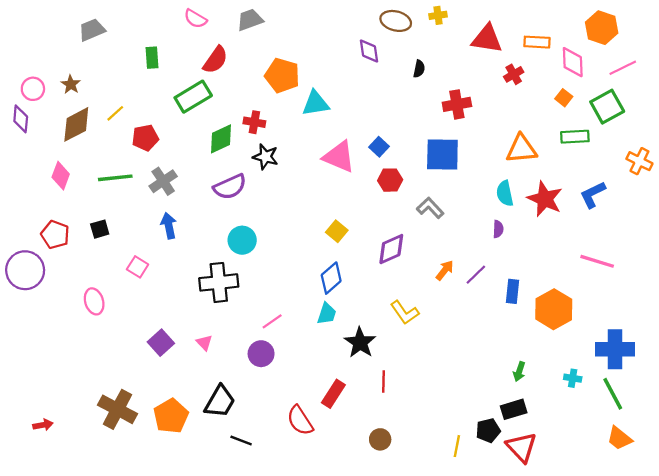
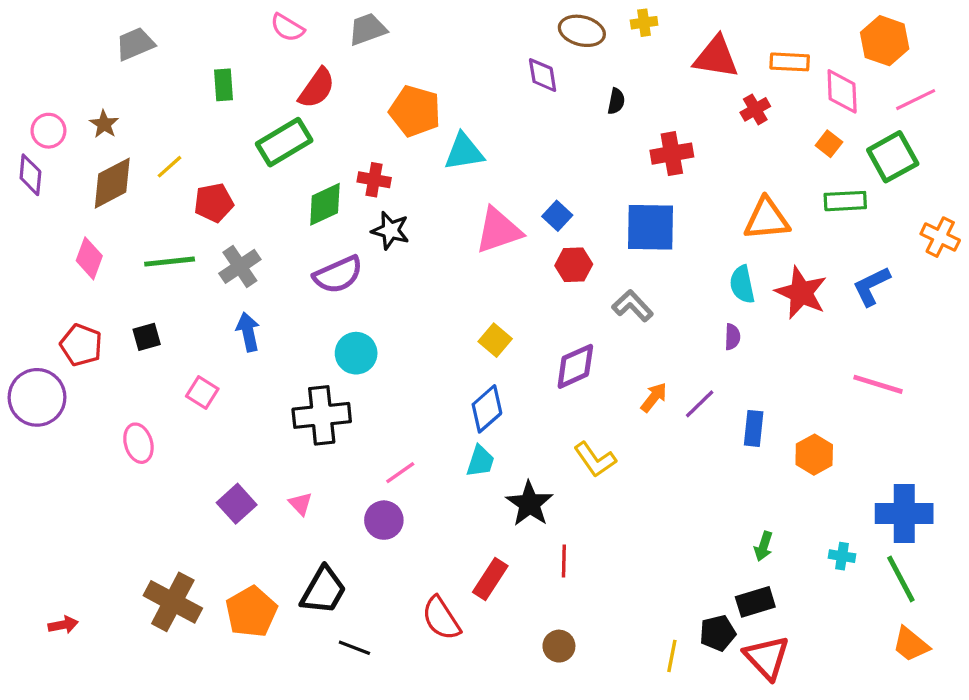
pink triangle: (339, 157) -> (498, 230), turned -42
orange hexagon: (554, 309) -> (814, 455), size x0.7

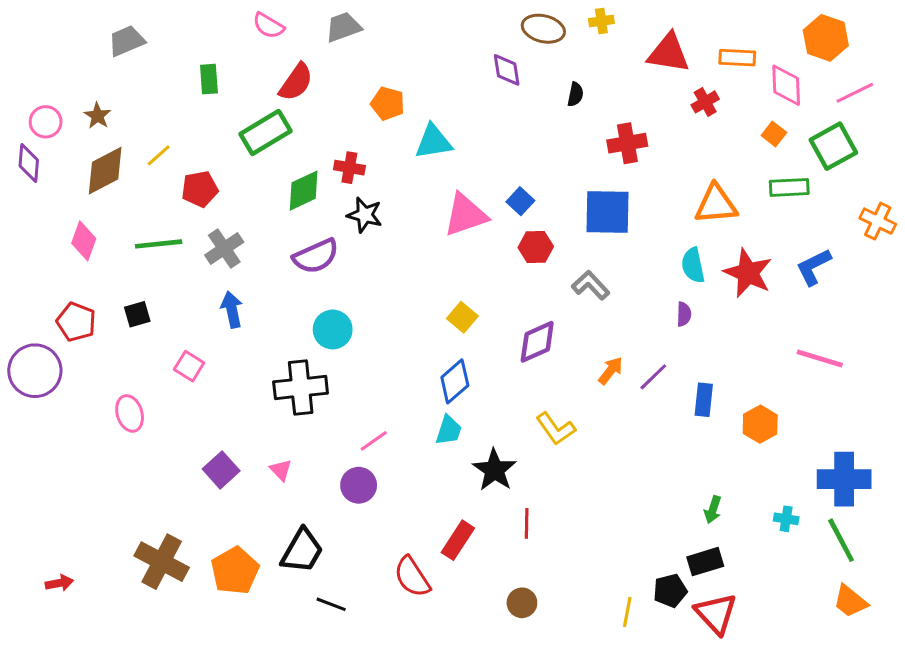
orange pentagon: (415, 111) -> (388, 103), size x0.7

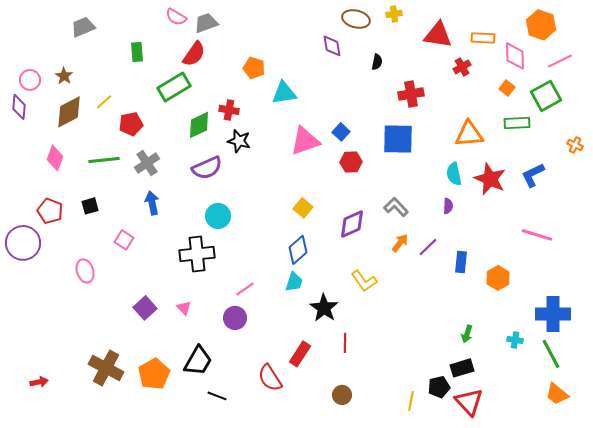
gray trapezoid: (343, 27) -> (206, 23), moved
orange cross: (878, 221) -> (575, 145), size x0.7
gray L-shape: (591, 285) -> (396, 207), moved

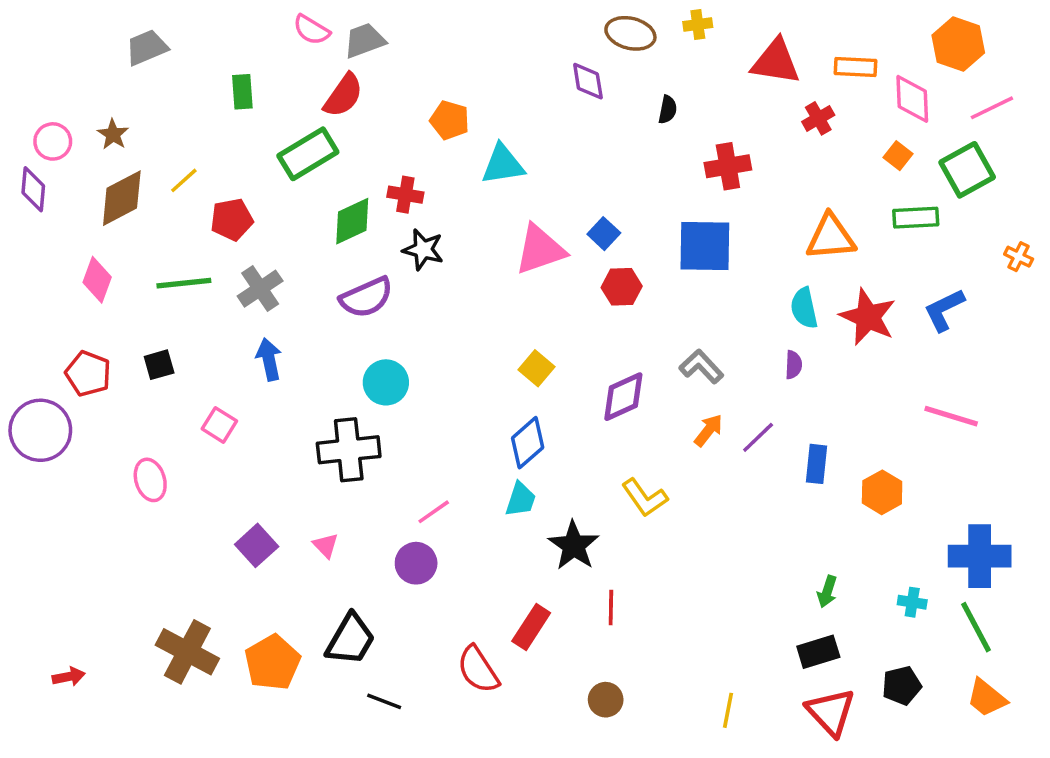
black pentagon: (439, 387) -> (902, 685), moved

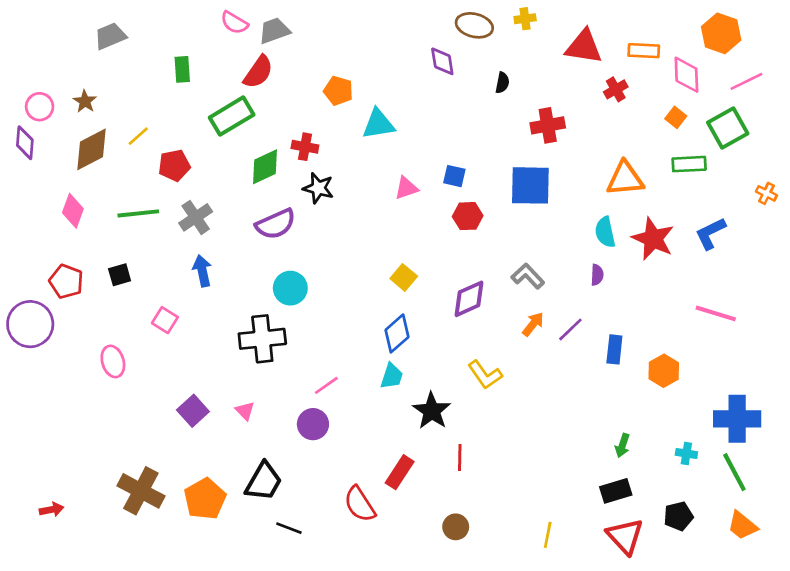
blue square: (604, 234) -> (454, 176), turned -30
pink triangle: (540, 250) -> (406, 188), size x0.6

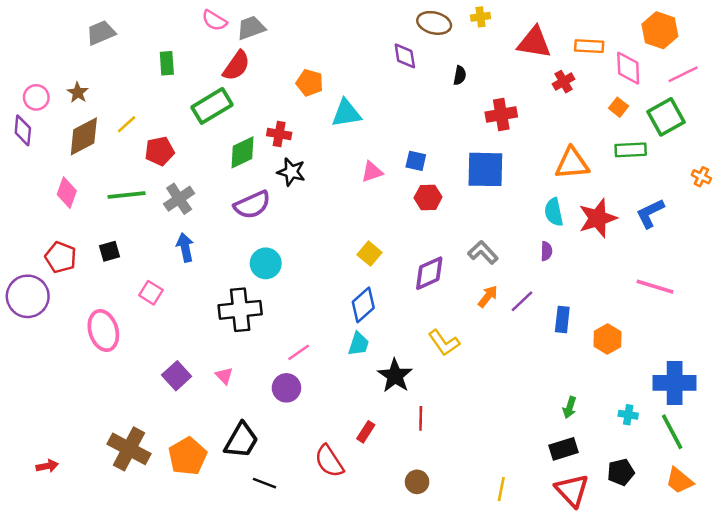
red star: (653, 239) -> (598, 218), turned 30
pink ellipse: (113, 361) -> (103, 331), size x1.4
red rectangle: (400, 472) -> (366, 432), size x0.7

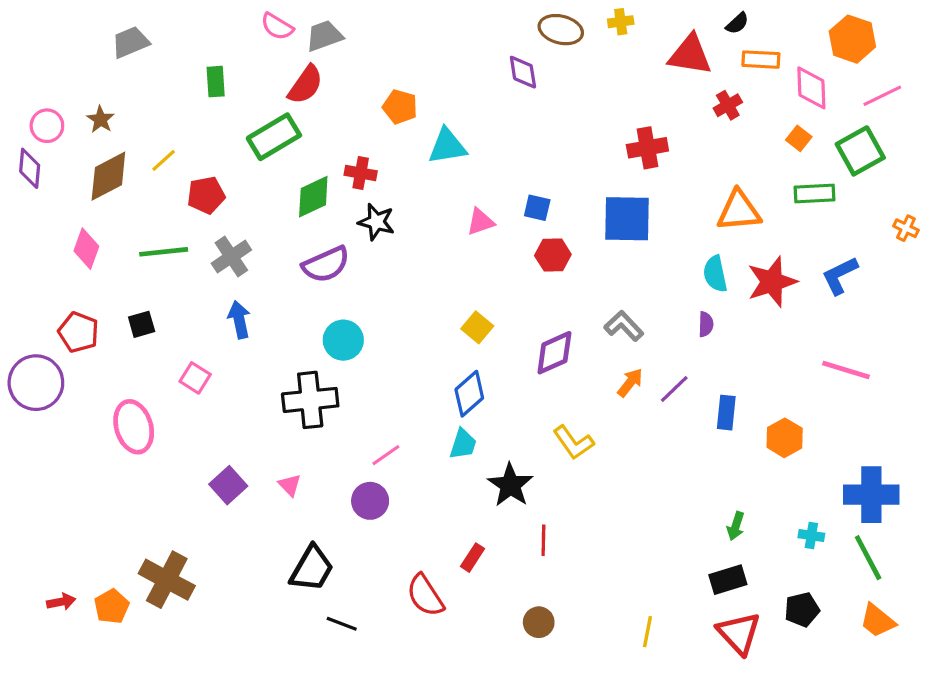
black semicircle: (460, 75) -> (737, 23), moved, turned 36
orange pentagon: (188, 456) -> (112, 606), moved, size x0.7

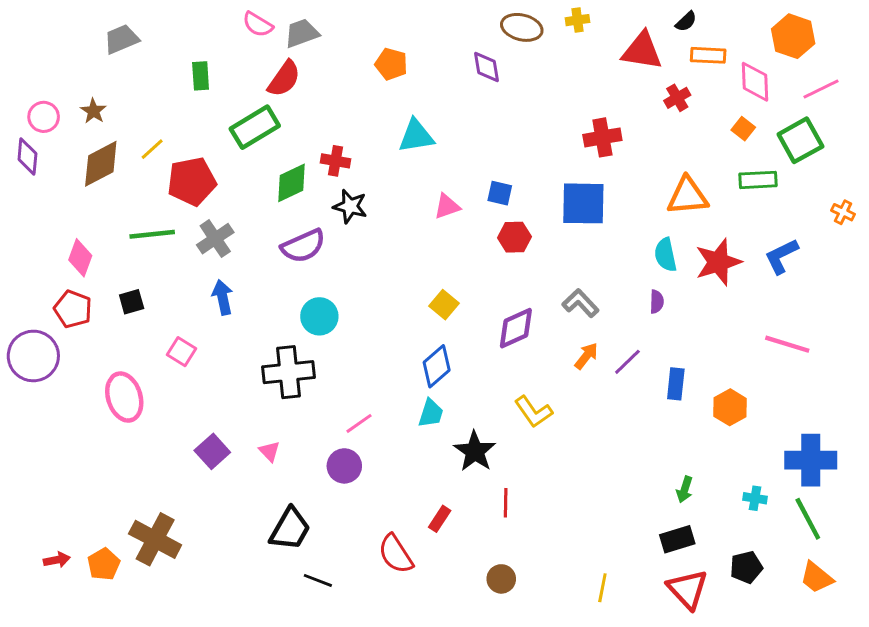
orange pentagon: (400, 107) -> (391, 64), moved
red pentagon: (206, 195) -> (192, 181), size x1.4
pink diamond: (86, 249) -> (80, 258), moved

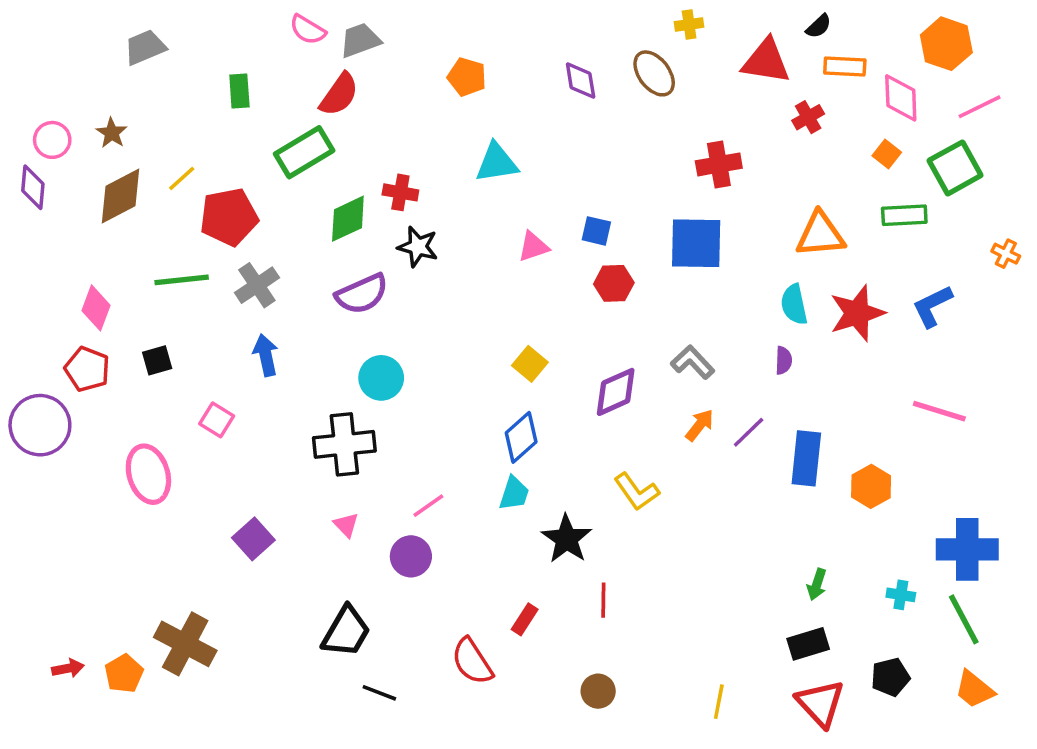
brown ellipse: (522, 27) -> (654, 73), moved, turned 39
blue rectangle: (676, 384) -> (806, 458), size x1.4
pink triangle: (269, 451) -> (346, 525), moved

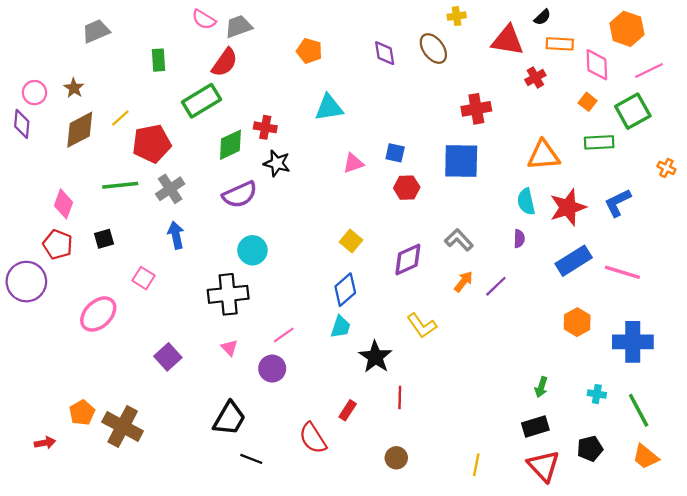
blue rectangle: (806, 458) -> (574, 261), moved, turned 52
pink ellipse: (148, 474) -> (98, 314), turned 63
blue cross: (967, 549) -> (633, 342), moved
orange pentagon: (124, 674) -> (82, 413), moved

